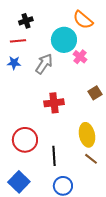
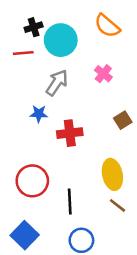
cyan circle: (64, 40) -> (61, 40), moved
blue star: (14, 63) -> (39, 114), moved

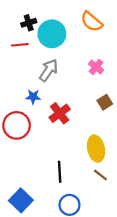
pink cross: (103, 74) -> (96, 67), moved
red cross: (70, 133) -> (60, 113), turned -30
red circle: (32, 181) -> (17, 125), moved

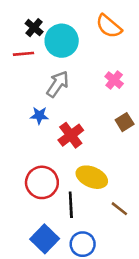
black cross: (29, 23) -> (34, 28), turned -32
red circle: (17, 125) -> (42, 182), moved
yellow ellipse: (96, 149) -> (92, 177), moved, turned -55
blue square: (21, 200) -> (45, 239), moved

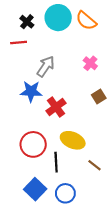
cyan circle: (62, 41) -> (58, 18), moved
blue star: (39, 115) -> (31, 91), size x1.5

